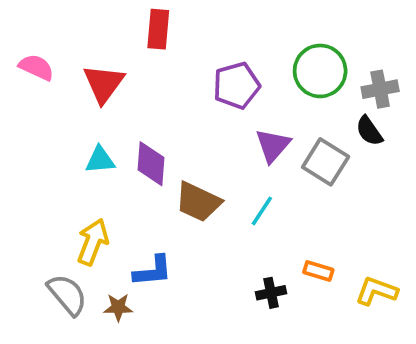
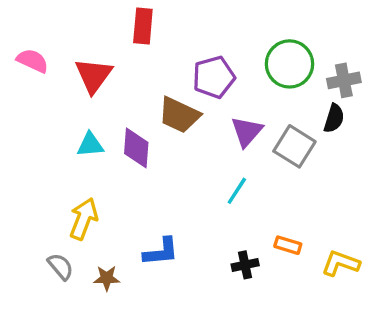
black semicircle: (369, 131) -> (334, 118), turned -128
brown trapezoid: (198, 202) -> (179, 115), moved
blue L-shape: (153, 271) -> (161, 252), moved
gray semicircle: (67, 295) -> (61, 267), size x0.7

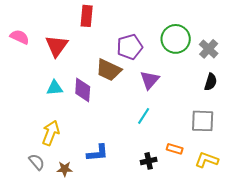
gray cross: (344, 80) -> (209, 49), turned -36
black semicircle: (334, 118) -> (211, 82), moved
gray square: (294, 146) -> (203, 121), moved, turned -30

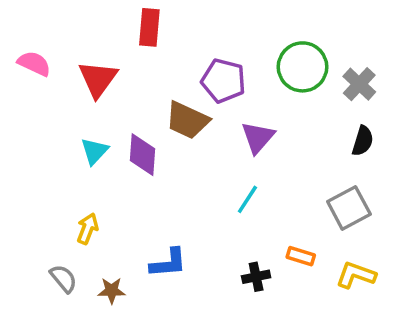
purple pentagon: (130, 47) -> (223, 81), turned 30
cyan triangle: (55, 88) -> (94, 151), turned -42
gray square: (203, 121) -> (349, 208), turned -30
yellow arrow: (51, 133) -> (88, 229), size x0.7

